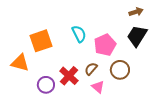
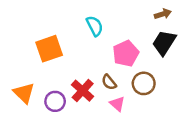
cyan semicircle: (79, 34) -> (95, 26), moved
orange triangle: (20, 63) -> (24, 93), moved, turned 30
brown semicircle: (91, 69) -> (109, 82), turned -80

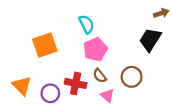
brown arrow: (163, 14) -> (161, 13), moved
pink pentagon: (126, 53) -> (95, 49), moved
red cross: (83, 91) -> (76, 83), turned -30

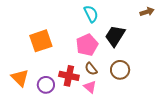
cyan semicircle: (87, 24) -> (91, 14), moved
black trapezoid: (150, 40) -> (115, 36), moved
pink triangle: (107, 96) -> (90, 87), moved

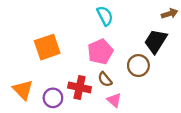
black trapezoid: (115, 36) -> (156, 41), moved
brown circle: (120, 70) -> (138, 66), moved
pink triangle: (90, 87) -> (114, 100), moved

